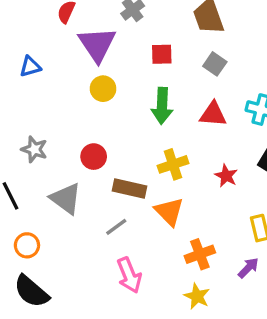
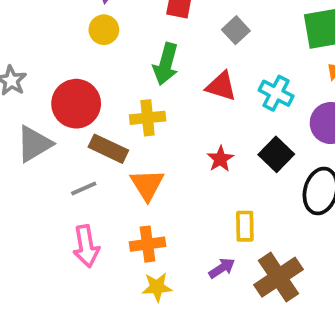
red circle: (94, 157) -> (76, 104), size x1.6
yellow cross: (173, 164) -> (148, 118), moved
gray triangle: (66, 199) -> (34, 144), turned 40
orange cross: (200, 254) -> (148, 244), moved
yellow star: (197, 296) -> (157, 287), turned 30

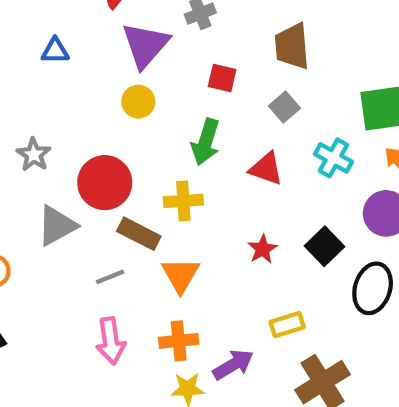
cyan cross: (276, 93) -> (333, 158), moved
yellow rectangle: (245, 226) -> (287, 325), turned 72
purple arrow: (222, 268) -> (233, 365), moved, size x1.4

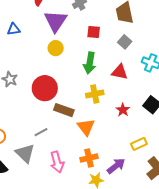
yellow cross: (183, 201) -> (95, 94), moved
gray triangle: (57, 226) -> (25, 153), moved, turned -40
gray line: (110, 277) -> (41, 132), moved

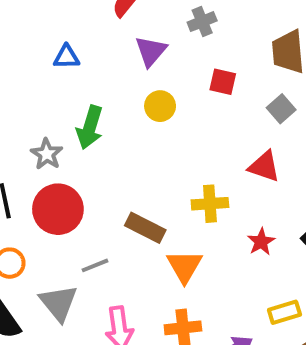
purple triangle: (56, 21) -> (151, 51), size x0.7
yellow circle: (56, 48) -> (160, 106), moved
green arrow: (90, 63) -> (90, 127), moved
red circle: (45, 88) -> (58, 209), moved

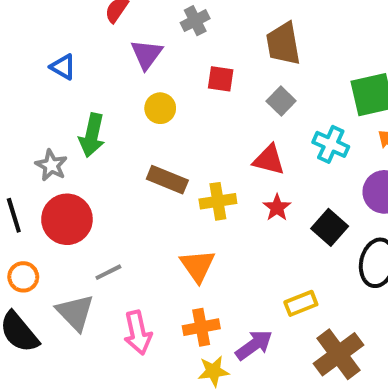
blue triangle: (66, 57) -> (63, 67), turned 36
brown rectangle: (145, 228) -> (167, 180), moved
red star: (261, 242) -> (277, 208), moved

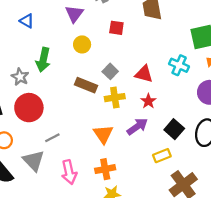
gray square: (281, 101) -> (110, 71), moved
black square: (330, 227) -> (174, 129), moved
purple arrow: (254, 345) -> (137, 127), moved

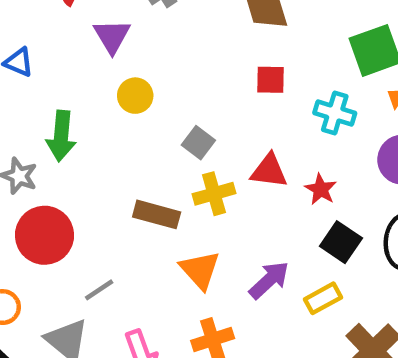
red square: (116, 28) -> (270, 80), moved
red triangle: (144, 74) -> (269, 171), moved
brown rectangle: (86, 85) -> (157, 214), moved
red star: (148, 101) -> (321, 189), moved
purple arrow: (137, 127) -> (269, 280), moved

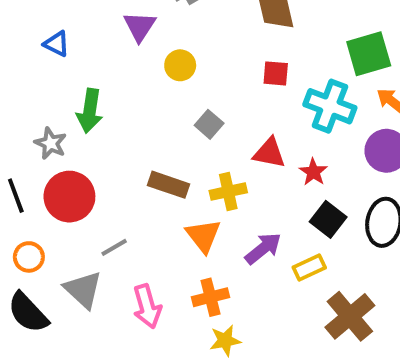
yellow circle: (135, 96) -> (180, 65), moved
cyan cross: (335, 113) -> (330, 106), size x1.4
yellow cross: (214, 194) -> (228, 192), moved

